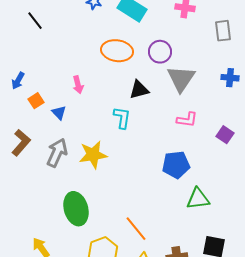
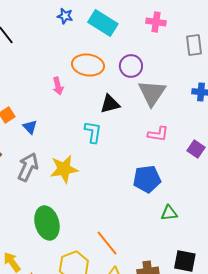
pink arrow: (78, 85) -> (58, 86), moved
green triangle: (198, 199) -> (169, 213), size x0.7

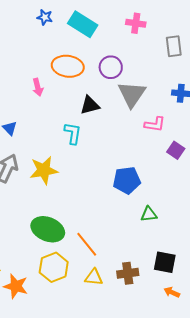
pink L-shape: (158, 134) -> (155, 124), moved
green ellipse: (47, 223) -> (48, 229), moved, turned -52

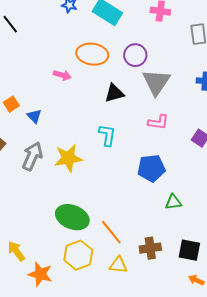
pink arrow: (38, 87) -> (62, 75), turned -60
pink L-shape: (155, 124) -> (158, 122), moved
cyan L-shape: (73, 133) -> (107, 135), moved
brown cross: (128, 273) -> (150, 248), moved

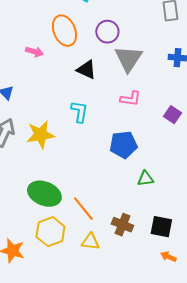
orange ellipse: (92, 54) -> (64, 31), turned 60
black triangle: (114, 93) -> (86, 70), turned 40
brown cross: (150, 248) -> (122, 225), turned 30

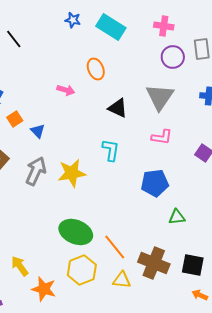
orange ellipse: (64, 31) -> (96, 69), size x0.7
purple circle: (107, 32) -> (173, 57), moved
brown cross: (122, 225) -> (154, 263), size x1.4

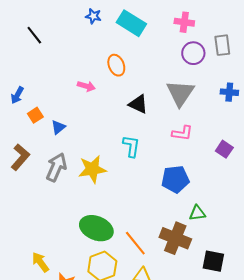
blue triangle: (38, 131) -> (58, 127), turned 35
brown cross: (154, 263) -> (175, 238), moved

